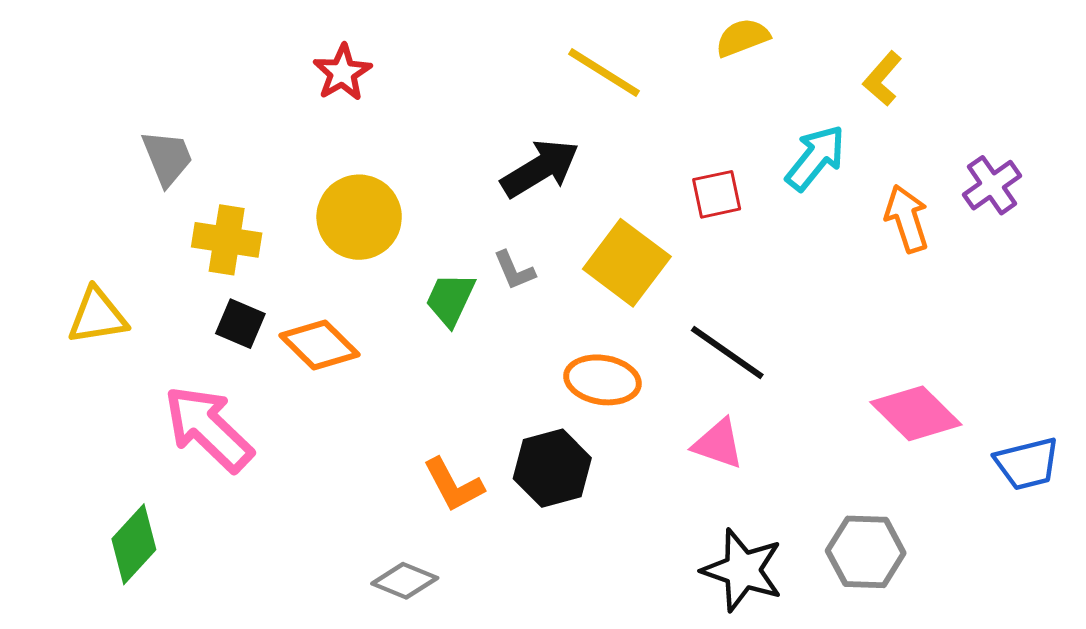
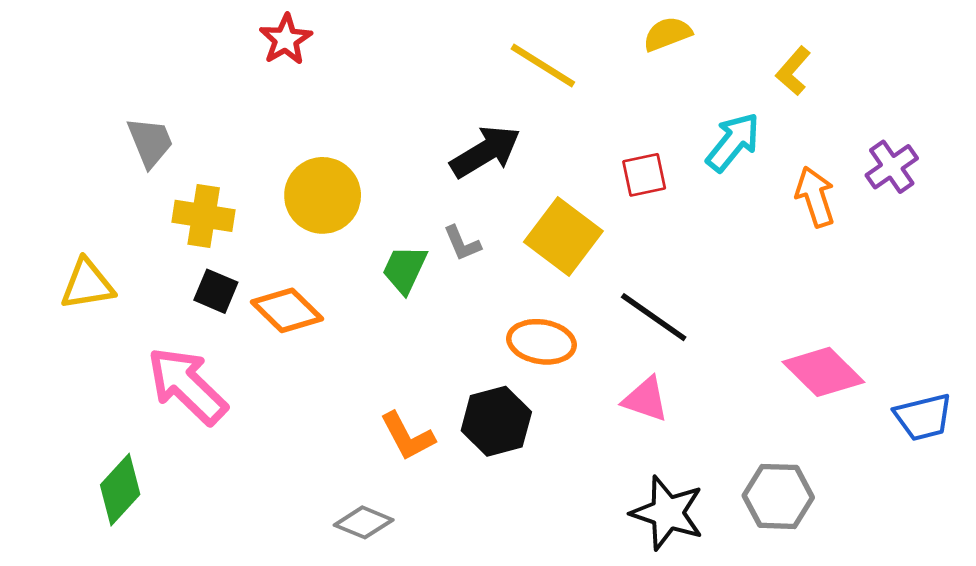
red star: (342, 73) -> (286, 39), moved

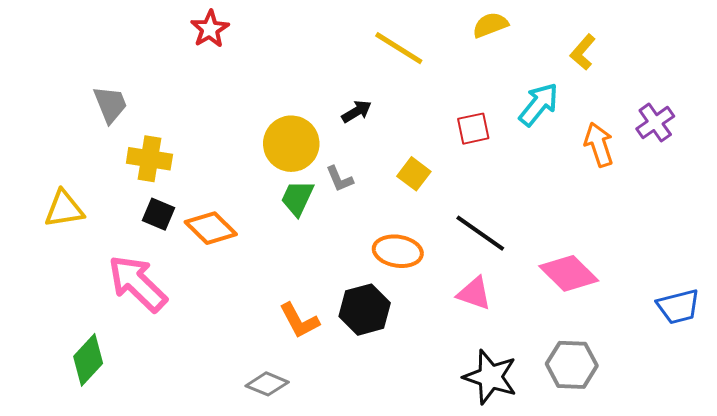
black arrow: (485, 152) -> (357, 111), size x0.6
yellow circle: (323, 195) -> (291, 144), moved
yellow square: (563, 236) -> (414, 174), size x0.6
pink diamond: (823, 372) -> (569, 273), moved

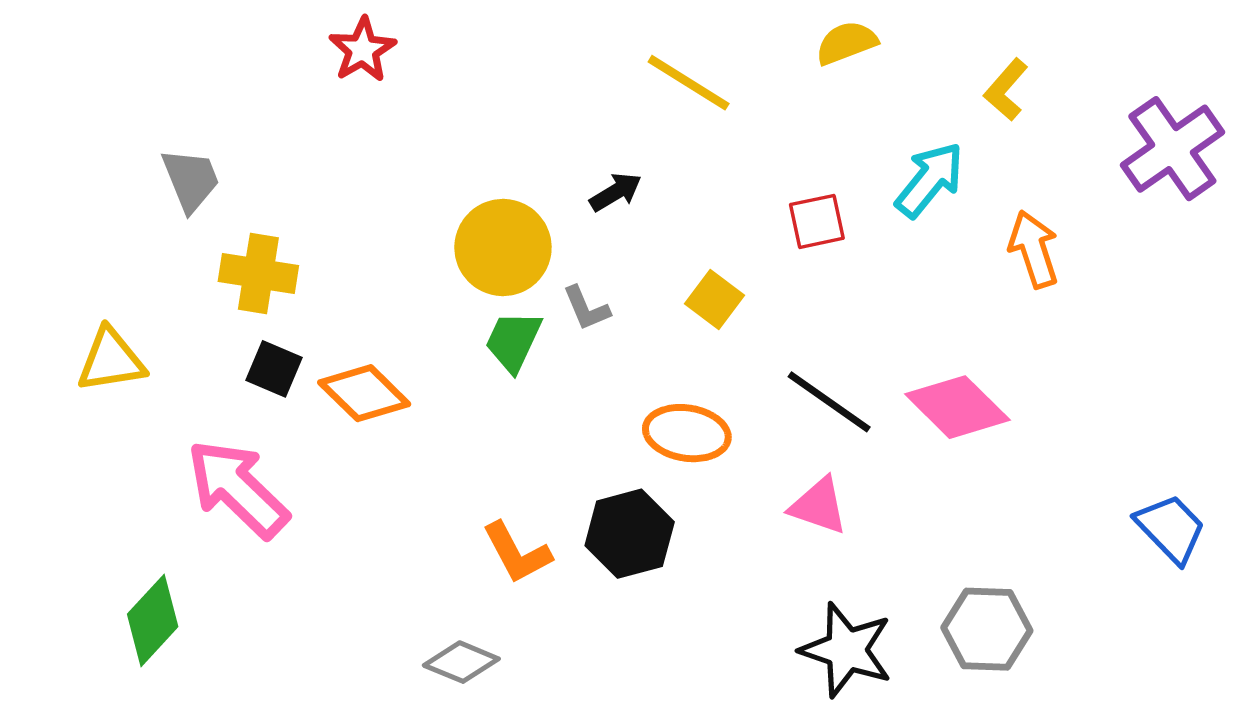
purple cross: (655, 123) -> (1172, 149), moved, size x1.5
pink diamond: (569, 273) -> (957, 407), moved
blue trapezoid: (678, 307) -> (1171, 528), turned -120

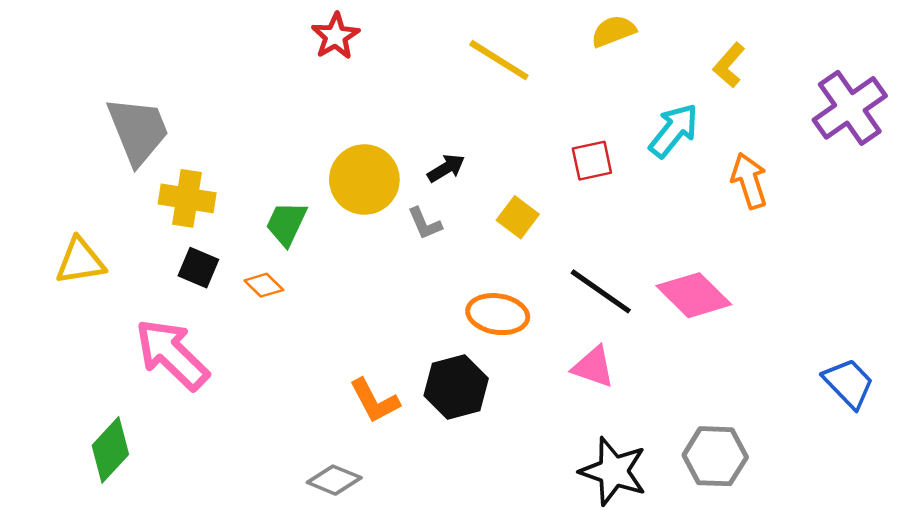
red star: (362, 50) -> (335, 36), moved
gray trapezoid: (191, 180) -> (138, 130), size x1.5
black arrow: (616, 192) -> (446, 168), moved
green trapezoid: (513, 341) -> (286, 224), moved
orange diamond: (364, 393) -> (264, 285), size x0.6

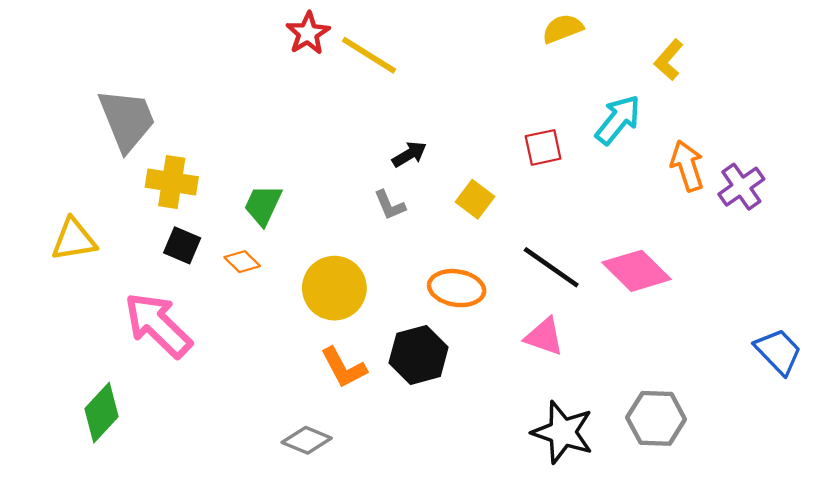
yellow line: (499, 60) -> (369, 55), moved
purple cross: (850, 108) -> (741, 187), moved, size x0.7
yellow circle: (364, 180) -> (334, 288), moved

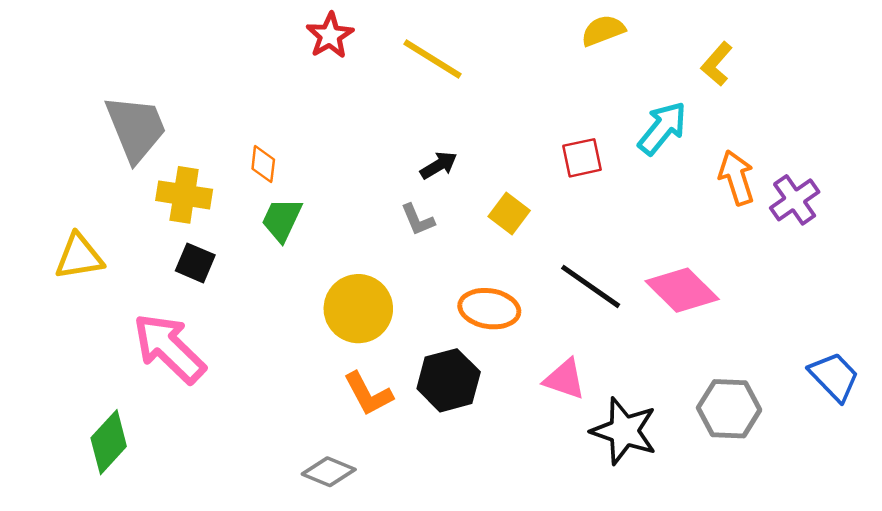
yellow line: (369, 55) -> (432, 59), moved
orange diamond: (242, 262) -> (263, 164), moved, turned 52
pink triangle: (544, 337) -> (565, 379), moved
gray hexagon: (656, 418) -> (729, 409), moved
black star: (563, 432) -> (624, 431), moved

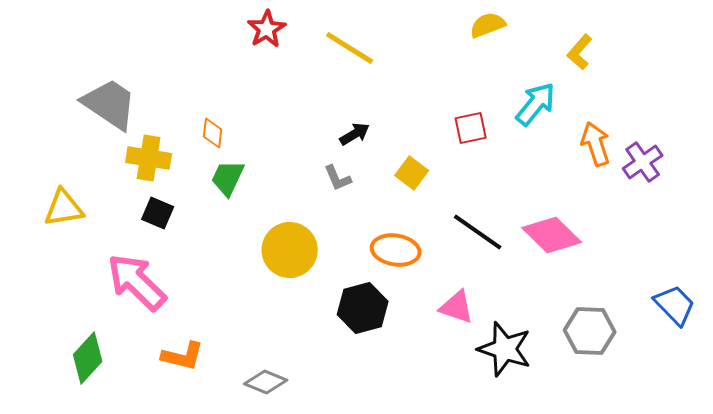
gray trapezoid: (136, 128) -> (110, 104), turned -34
orange L-shape: (368, 394) -> (183, 356), moved, turned -48

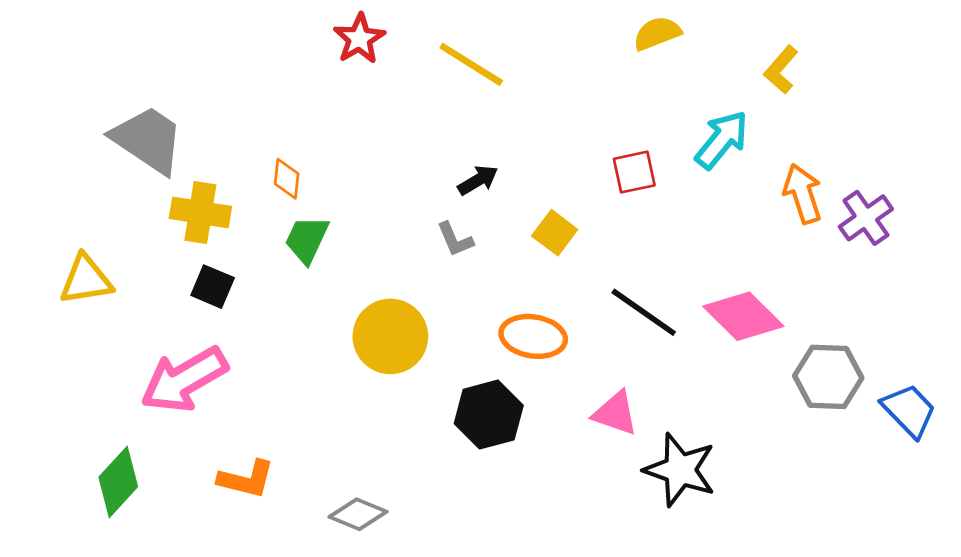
pink arrow: (137, 282) -> (184, 380), turned -74
gray hexagon: (590, 331) -> (828, 377), moved

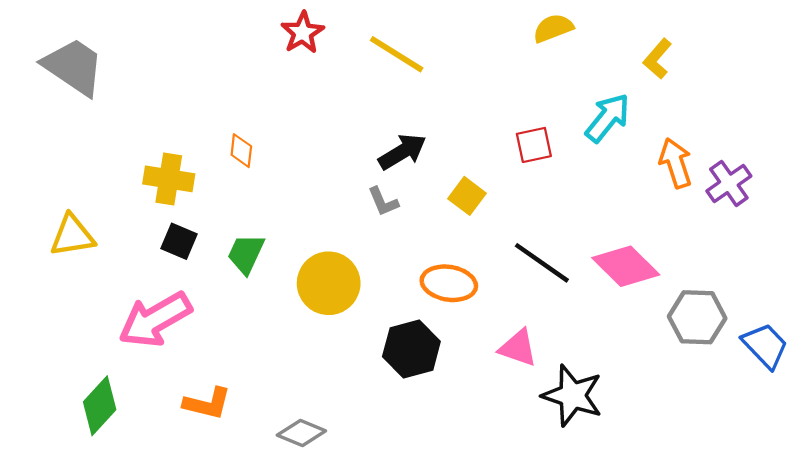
gray trapezoid: (148, 140) -> (74, 67), moved
black arrow: (478, 180) -> (402, 152), size x1.4
green trapezoid: (307, 239) -> (246, 254), moved

